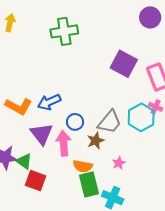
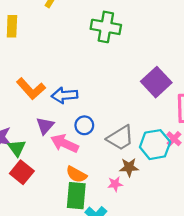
purple triangle: (42, 134) -> (45, 126), size x0.7
brown star: (96, 141) -> (129, 167), moved
pink arrow: (64, 143) -> (65, 143), turned -80

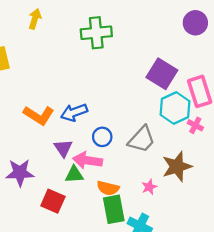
cyan hexagon: (155, 145) -> (175, 108), moved
green triangle: (17, 148) -> (74, 175), moved, turned -42
brown star: (129, 167) -> (177, 167), moved, size x1.5

